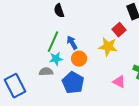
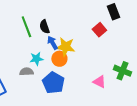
black semicircle: (59, 11) -> (44, 27), moved
green line: (53, 42) -> (26, 27), moved, turned -45
yellow star: (108, 47) -> (65, 47), moved

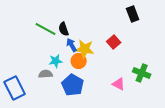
green line: (26, 27) -> (46, 29), turned -40
red square: (99, 30) -> (114, 42), moved

